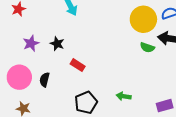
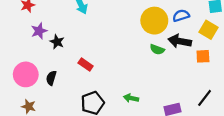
purple star: (31, 43) -> (39, 31), moved
black star: (57, 44) -> (57, 42), moved

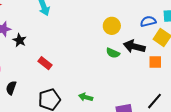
blue semicircle: (181, 16) -> (148, 21), moved
yellow circle: (154, 21) -> (112, 26), size x0.7
black semicircle: (51, 78) -> (11, 88), moved

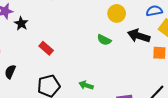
green semicircle: (113, 53) -> (104, 40), moved

